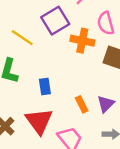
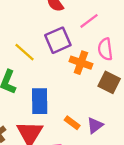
blue rectangle: (45, 86) -> (40, 101), size x1.6
orange rectangle: (82, 104) -> (72, 123), turned -35

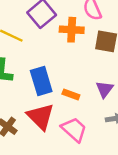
orange rectangle: (72, 123) -> (71, 95), moved

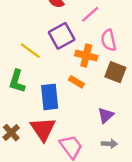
orange rectangle: (71, 95) -> (77, 82), moved

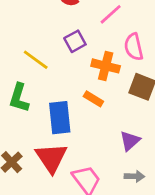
purple square: (62, 36) -> (75, 41), size x0.7

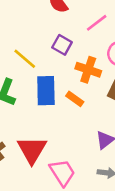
purple square: (75, 41) -> (62, 45), turned -36
blue rectangle: (60, 118) -> (46, 91), moved

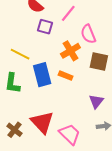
purple square: (62, 45) -> (45, 27), moved
orange cross: (88, 70) -> (70, 51), turned -36

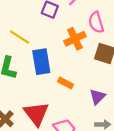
orange rectangle: (66, 76) -> (66, 83), moved

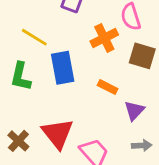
orange rectangle: (66, 83) -> (108, 87), moved

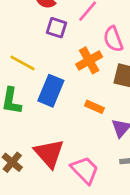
blue rectangle: (63, 68) -> (51, 91), turned 36

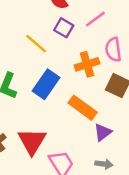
yellow line: (23, 63) -> (36, 44), moved
orange rectangle: (94, 107) -> (83, 108), size x1.6

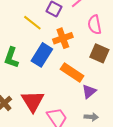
orange cross: (87, 64) -> (63, 38), moved

